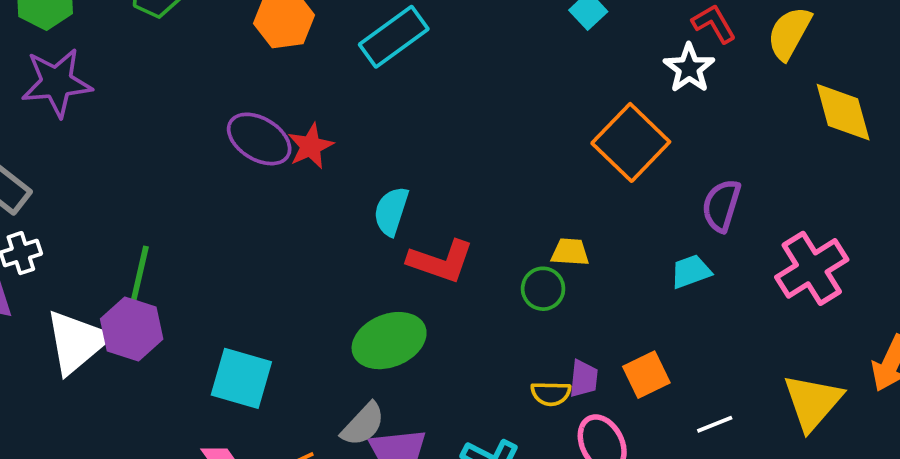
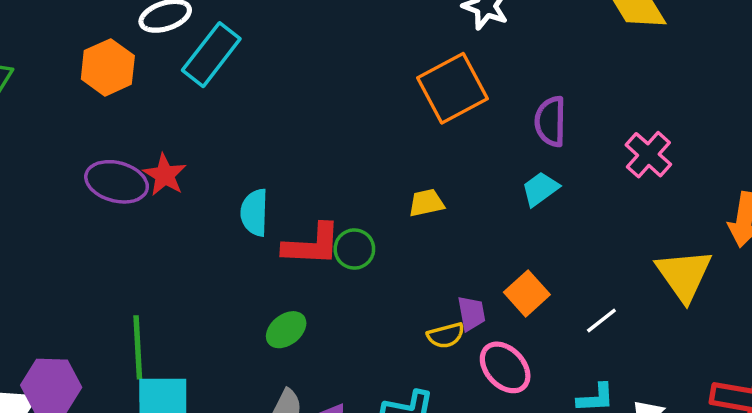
orange square: (631, 142) -> (453, 88), turned 34
pink cross: (812, 268) -> (648, 155), size x0.7
green line: (138, 279) -> (138, 347), moved
green circle: (543, 289) -> (354, 249), moved
green ellipse: (389, 341) -> (286, 330), size x0.6

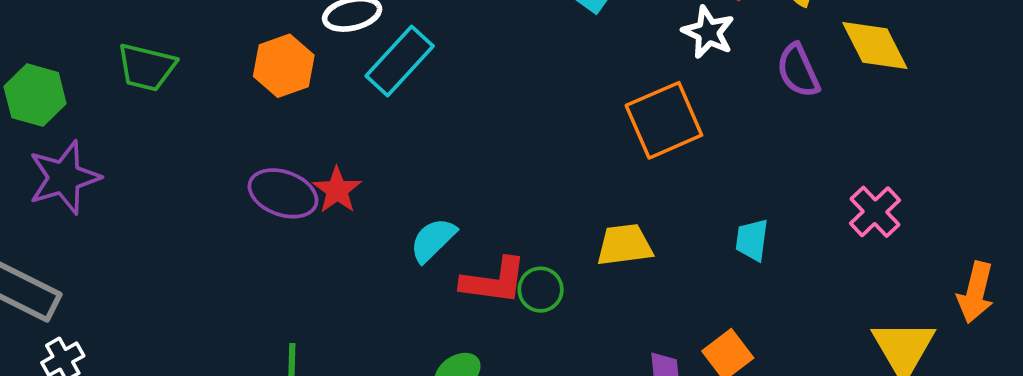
purple semicircle: (550, 121) -> (798, 71), moved, turned -30
cyan trapezoid: (540, 189) -> (752, 240), turned -51
yellow trapezoid: (426, 203) -> (624, 245), size x1.4
cyan semicircle: (254, 213) -> (433, 240), turned 39

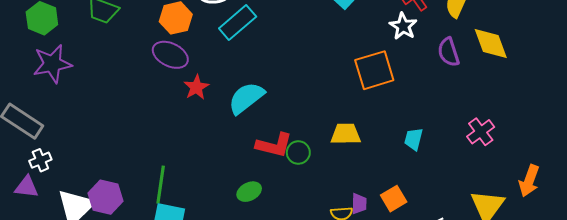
purple ellipse: (283, 193) -> (170, 55), moved
cyan semicircle: (433, 240) -> (246, 98), moved, size x1.4

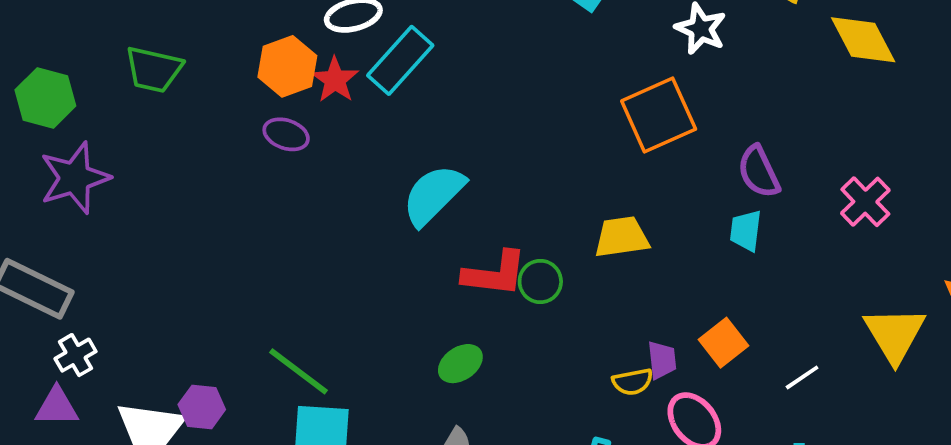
purple semicircle: (449, 52) -> (759, 172), moved
purple ellipse: (170, 55) -> (286, 134), size x0.7
red star: (196, 87) -> (335, 80), moved
green line: (161, 185) -> (299, 371), turned -54
purple hexagon: (105, 197) -> (202, 407), size x0.7

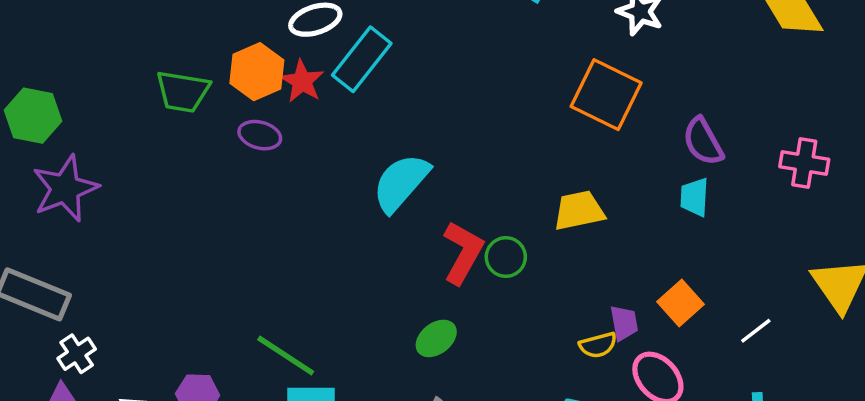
green trapezoid: (154, 69) -> (183, 92), moved
orange square: (659, 115) -> (606, 95), turned -36
pink cross: (865, 202) -> (804, 163), turned -33
red L-shape: (495, 274) -> (463, 253), turned -64

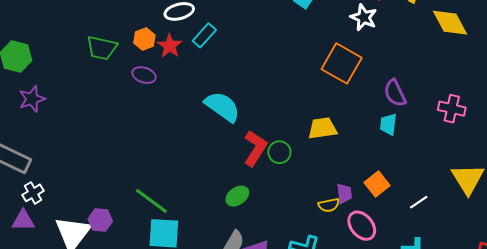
cyan rectangle: (362, 59) -> (204, 35), size x0.7
orange hexagon: (257, 72) -> (144, 39), size x0.7
cyan semicircle: (401, 183) -> (222, 107), turned 81
purple star: (65, 188) -> (32, 99), size x0.7

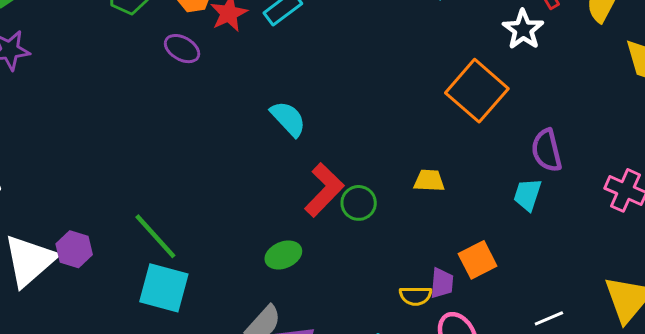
cyan semicircle: (222, 107) -> (288, 119), size x0.7
yellow trapezoid: (322, 128) -> (429, 181), size x0.7
orange square: (377, 184) -> (478, 260), moved

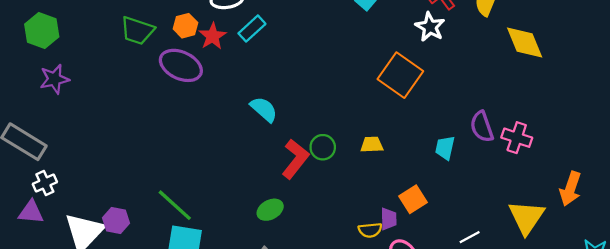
purple ellipse: (182, 49) -> (181, 65), size x1.6
purple semicircle: (547, 150) -> (482, 127), moved
green circle: (359, 203) -> (323, 147), moved

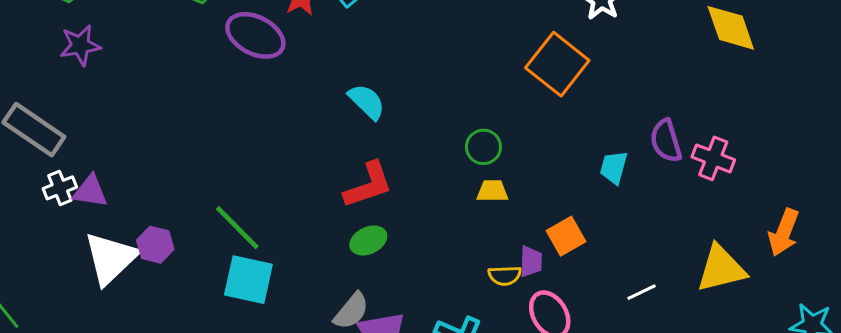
yellow trapezoid: (372, 145) -> (492, 191), moved
green circle: (323, 147) -> (483, 147), moved
red L-shape: (295, 159) -> (368, 185), moved, turned 30
purple triangle: (31, 212) -> (90, 191), moved
yellow triangle: (526, 217) -> (721, 269), turned 39

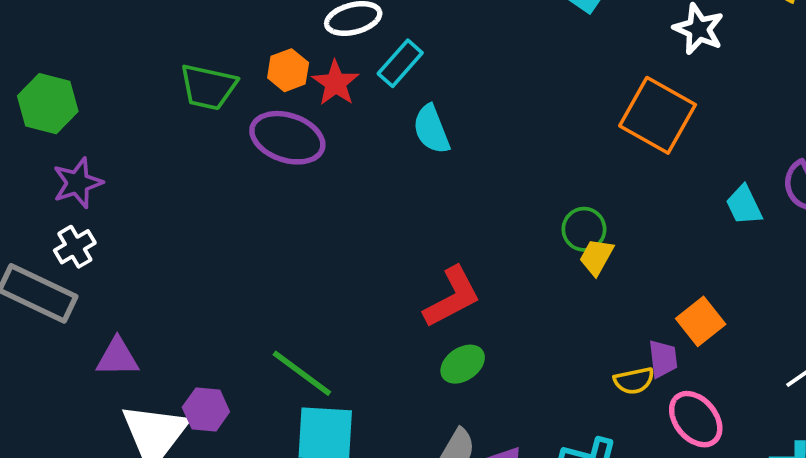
cyan semicircle: (367, 102) -> (431, 129), moved, turned -147
cyan trapezoid: (614, 167) -> (744, 205), moved, turned -32
white cross: (60, 188) -> (75, 247), moved
yellow trapezoid: (492, 191) -> (596, 257), moved, turned -52

